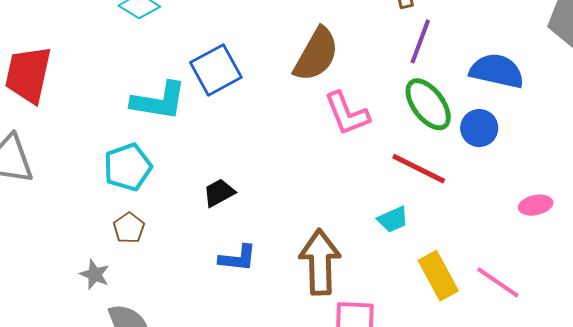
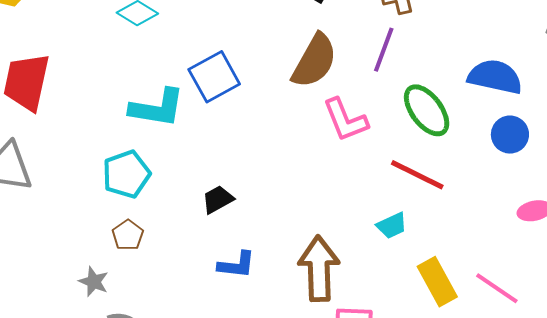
purple line: (420, 41) -> (384, 50), moved
blue circle: (479, 128) -> (510, 135), moved

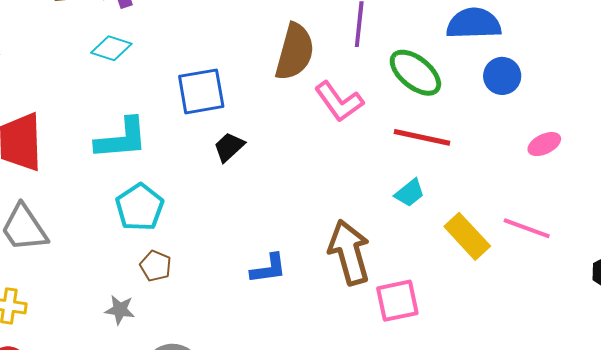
blue square: (214, 77) -> (201, 91), turned 33
cyan L-shape: (157, 108) -> (122, 139), moved
black trapezoid: (218, 199) -> (229, 147), moved
gray star: (94, 282) -> (120, 310), moved

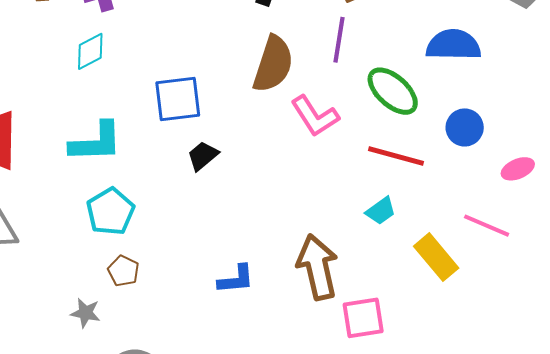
cyan diamond: (111, 48) -> (90, 51), turned -48
blue circle: (502, 76) -> (465, 127), moved
pink line: (527, 228) -> (487, 226), moved

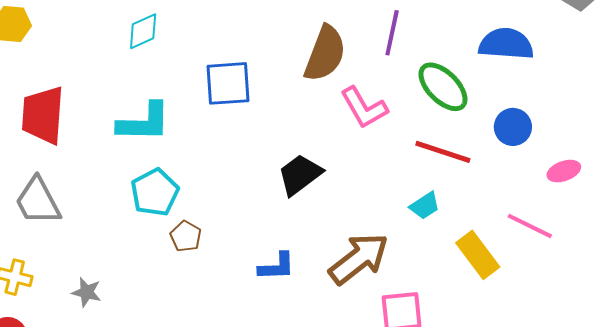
black trapezoid: (203, 156) -> (300, 175), moved, size x1.4
brown arrow: (317, 267) -> (359, 259), turned 62
brown pentagon: (123, 271) -> (186, 236), moved
gray star: (86, 313) -> (87, 292), moved

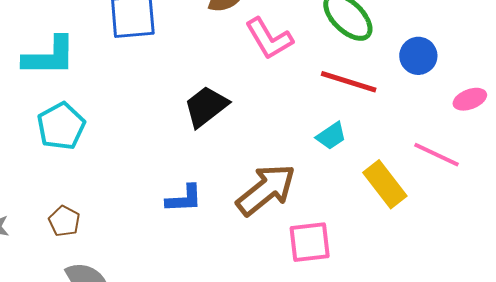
brown pentagon: (186, 236) -> (64, 221), moved

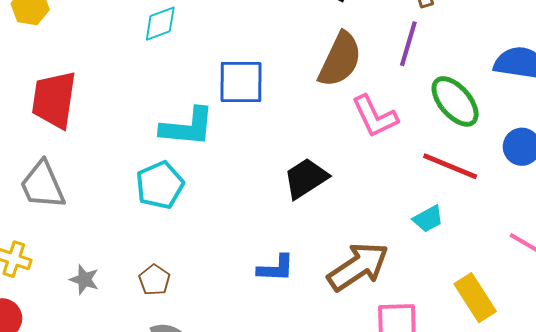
cyan L-shape: (49, 56) -> (187, 127), moved
yellow rectangle: (385, 184) -> (475, 298), moved

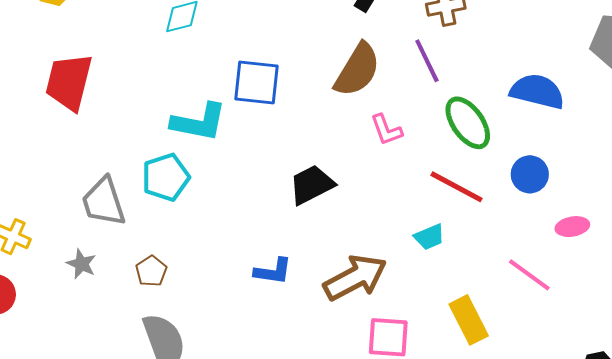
purple line: (408, 44) -> (427, 61), turned -48
pink L-shape: (375, 116) -> (386, 130), size x0.7
gray trapezoid: (42, 185) -> (104, 202), moved

